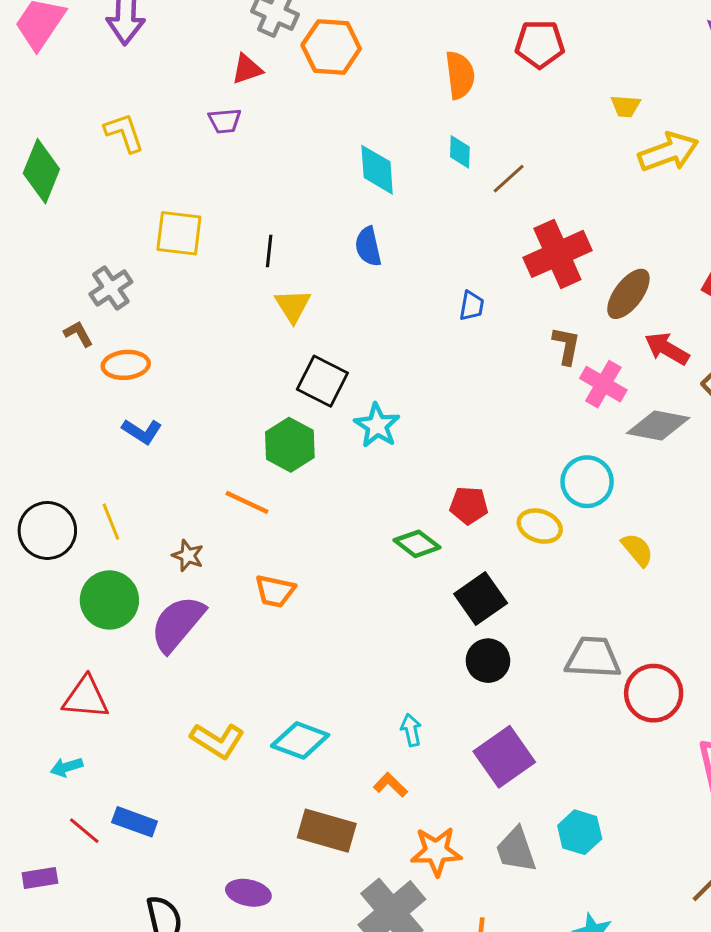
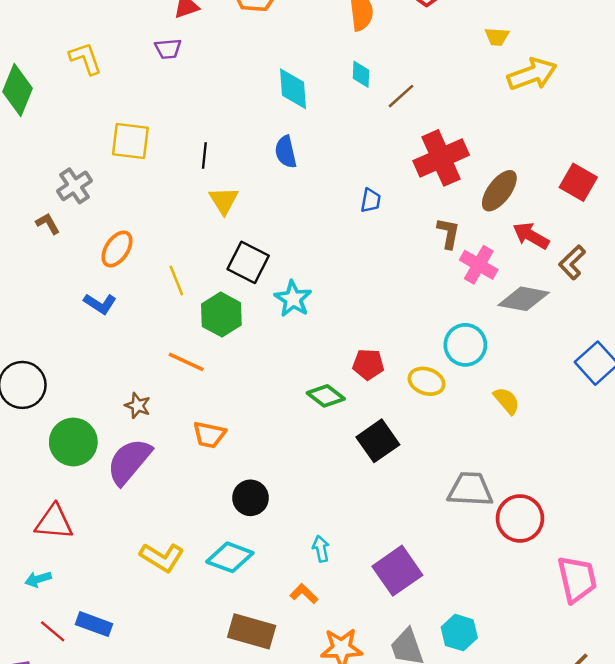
orange ellipse: (126, 365) -> (117, 249), moved, turned -51
yellow line: (111, 522) -> (176, 281), moved
black circle: (488, 661) -> (250, 498), moved

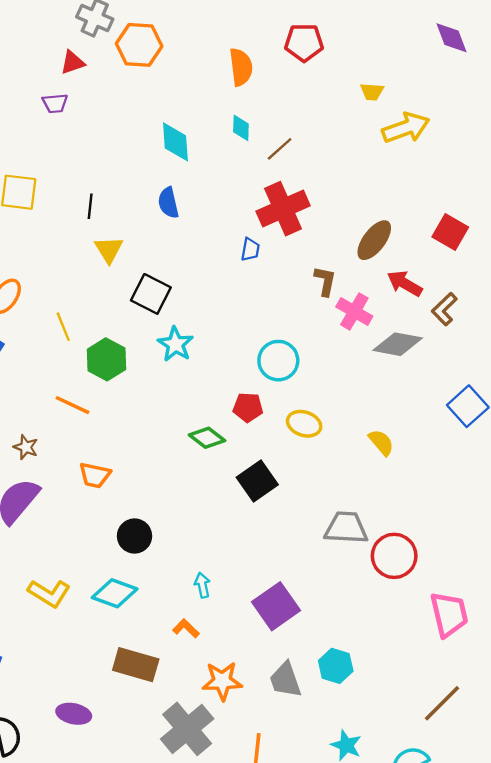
red cross: (441, 158) -> (283, 209), moved
black square: (248, 262) -> (151, 294), moved
cyan circle: (465, 345) -> (278, 361), moved

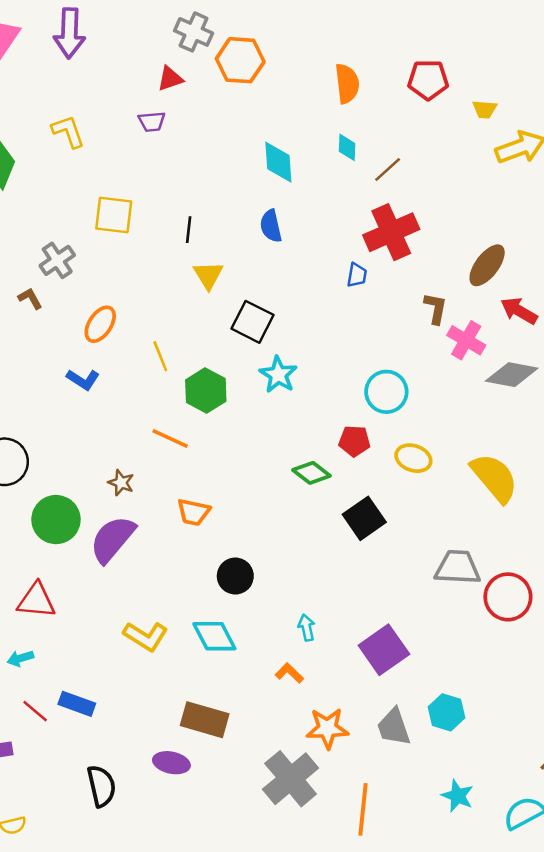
red pentagon: (304, 43) -> (428, 80), moved
yellow semicircle: (381, 442) -> (494, 478), size x1.8
cyan diamond: (115, 593) -> (214, 636), turned 42
brown rectangle: (136, 665) -> (205, 720), moved

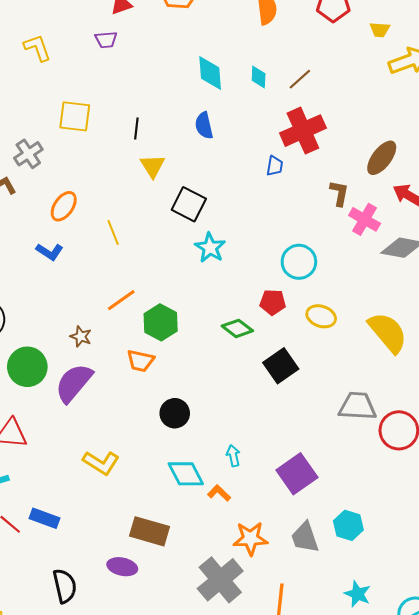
cyan diamond: (347, 147) -> (259, 77), moved
green hexagon: (206, 391) -> (161, 322), moved
orange line: (170, 438) -> (121, 300), turned -60
cyan diamond: (214, 636) -> (186, 474), moved

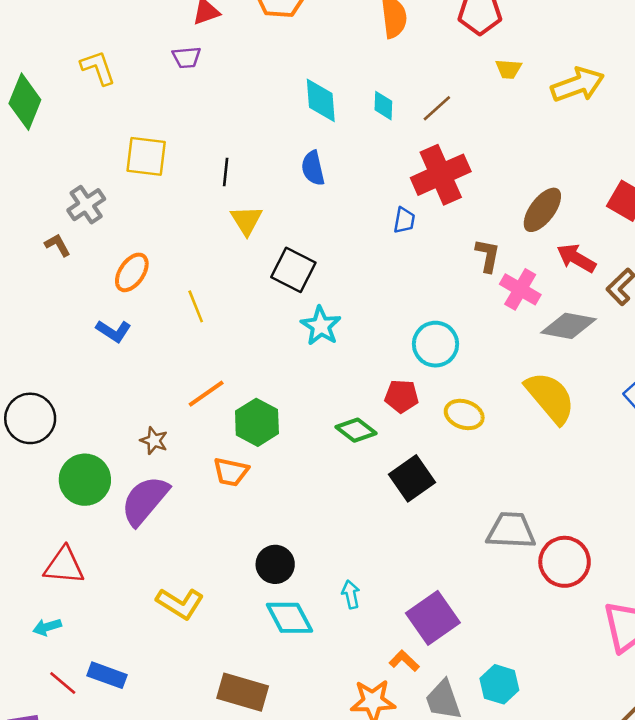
yellow trapezoid: (380, 30) -> (508, 69), moved
yellow semicircle: (388, 332) -> (550, 398), moved
black circle: (175, 413) -> (275, 564), moved
orange L-shape: (219, 493) -> (404, 661), moved

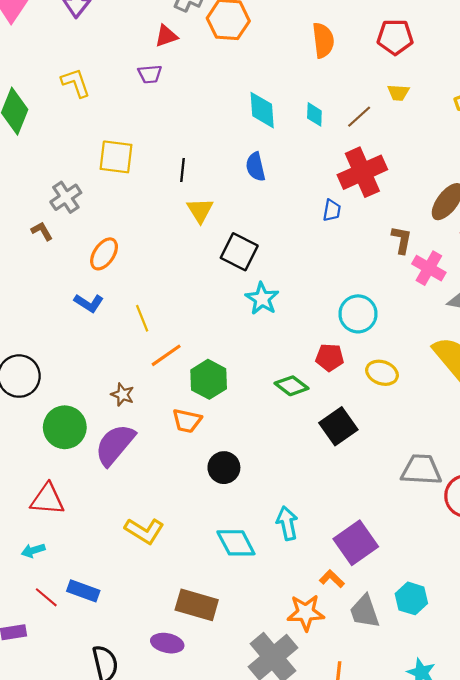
yellow trapezoid: (508, 69) -> (398, 93), moved
yellow line: (196, 306) -> (142, 318), moved
black circle: (275, 564) -> (224, 468), moved
cyan arrow: (351, 594) -> (287, 523), size x1.4

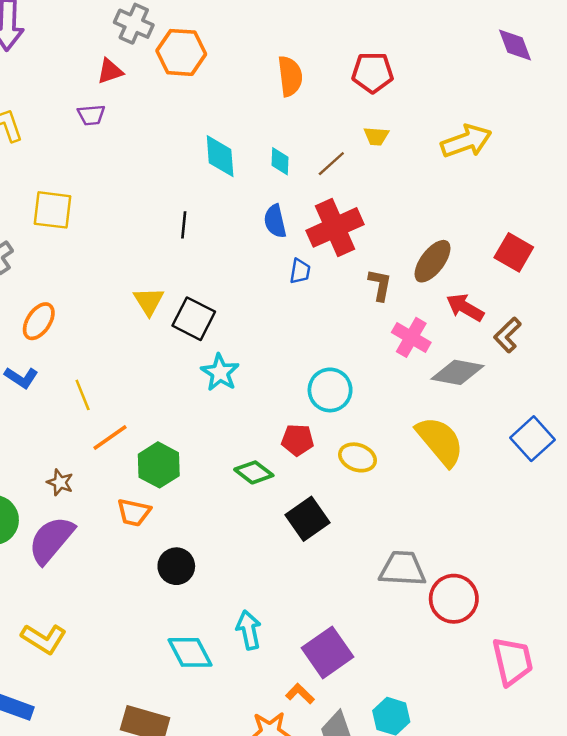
blue semicircle: (256, 167) -> (275, 221), moved
black line: (183, 170) -> (184, 225), moved
yellow triangle: (200, 210) -> (149, 301), moved
brown L-shape: (402, 240) -> (380, 285), moved
yellow L-shape: (144, 531) -> (44, 639), moved

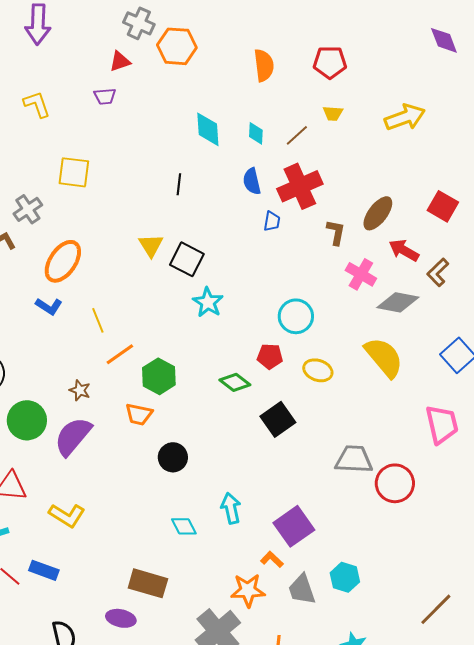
orange ellipse: (39, 321) -> (63, 261), size x1.4
cyan diamond: (190, 652) -> (184, 526), size x0.7
pink trapezoid: (513, 661) -> (442, 424), moved

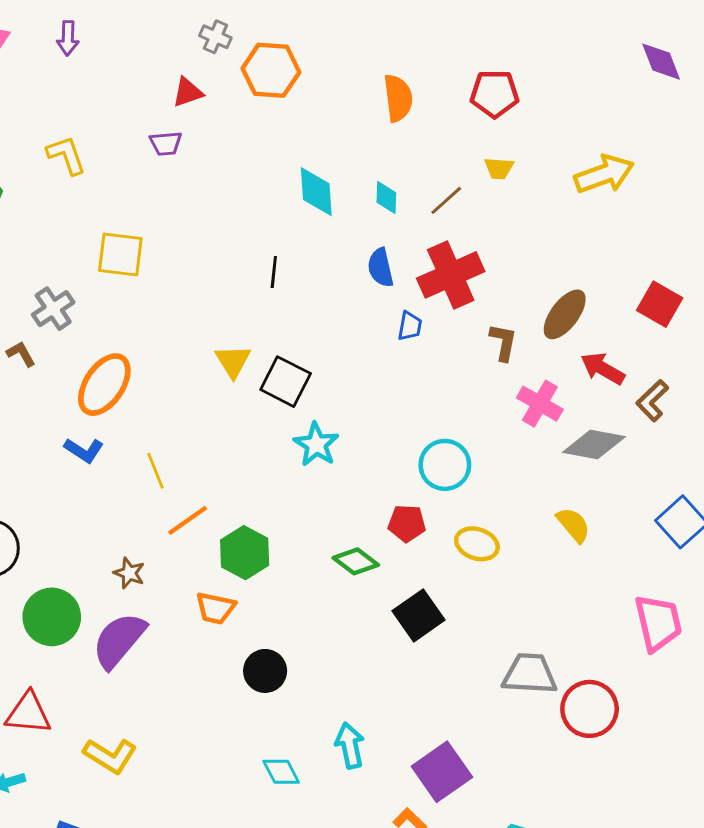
gray cross: (139, 23) -> (215, 37), size x0.7
purple arrow: (38, 24) -> (68, 38), size x0.6
yellow semicircle: (384, 357) -> (573, 525), size x0.6

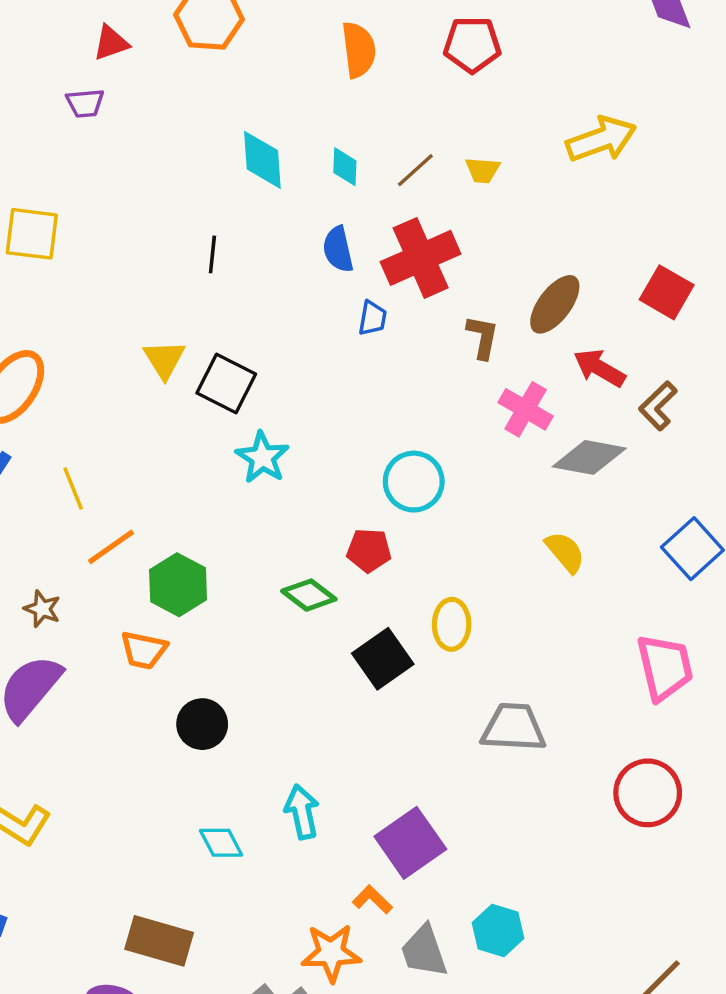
yellow trapezoid: (499, 168) -> (483, 170), moved
yellow ellipse: (477, 544) -> (452, 624), moved, turned 72
red circle: (590, 709) -> (648, 793), moved

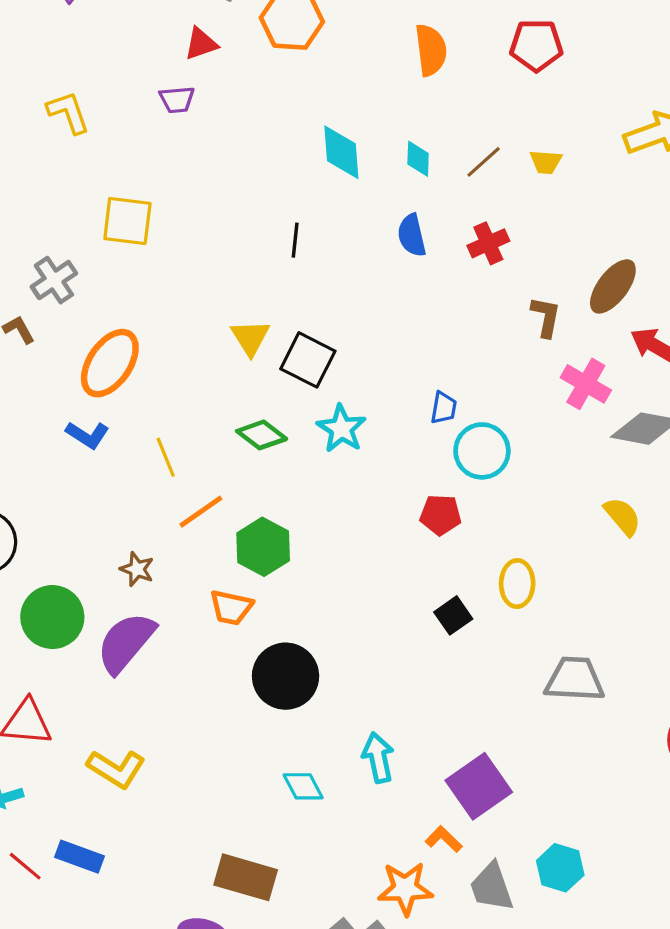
red cross: (421, 258) -> (488, 243), size x0.6
blue trapezoid: (372, 318) -> (444, 408), moved
green diamond: (309, 595) -> (262, 435), moved
black square: (383, 659) -> (453, 615), size x0.7
black circle: (202, 724) -> (286, 676), size x1.4

